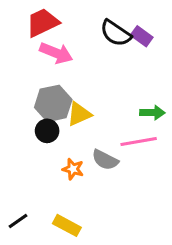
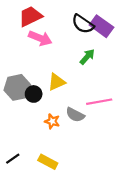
purple rectangle: (142, 36) -> (101, 26), size x1.5
gray hexagon: (53, 103) -> (17, 87), moved
green arrow: (152, 113) -> (87, 57), moved, turned -49

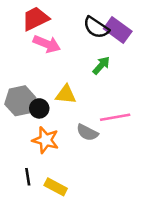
yellow triangle: (57, 82) -> (66, 95), turned 30
orange star: (52, 121) -> (46, 140), moved, size x1.5
black line: (13, 159) -> (28, 177), moved, turned -64

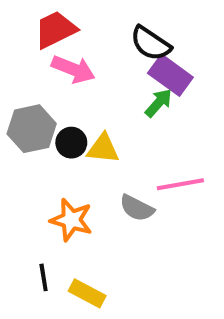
purple rectangle: (118, 30) -> (170, 75), moved
gray hexagon: (20, 101) -> (32, 129), moved
black circle: (39, 108) -> (71, 143), moved

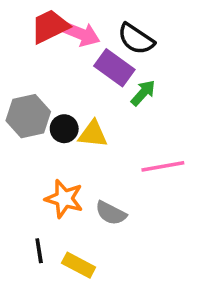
pink arrow: (73, 69) -> (80, 34), moved
purple rectangle: (170, 75) -> (114, 68), moved
gray semicircle: (137, 208) -> (111, 213), moved

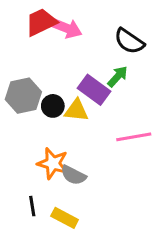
black semicircle: (136, 39) -> (129, 41), moved
purple rectangle: (114, 68) -> (94, 90), moved
gray semicircle: (111, 213) -> (73, 175), moved

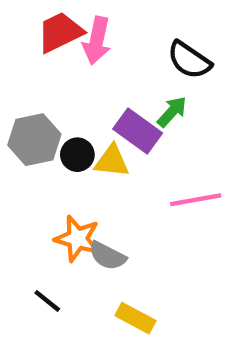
pink arrow: (66, 28) -> (97, 41), turned 80
black line: (32, 206) -> (47, 301), turned -42
yellow rectangle: (65, 218) -> (135, 318), moved

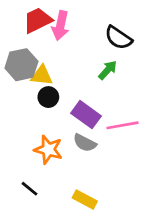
purple rectangle: (138, 131) -> (86, 115), moved
gray hexagon: (34, 140) -> (21, 65), moved
yellow triangle: (112, 161) -> (42, 75), moved
gray semicircle: (107, 256) -> (85, 143), moved

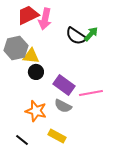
black semicircle: (118, 38) -> (76, 36), moved
green arrow: (108, 70) -> (91, 34), moved
yellow rectangle: (85, 199) -> (57, 136), moved

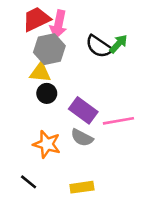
gray hexagon: (16, 48) -> (49, 49), moved
yellow rectangle: (57, 136) -> (82, 187), moved, turned -36

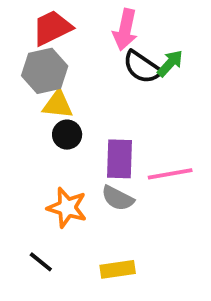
pink arrow: (58, 24) -> (125, 30), moved
gray hexagon: (49, 49) -> (45, 71), moved
purple rectangle: (83, 110) -> (120, 159), turned 56

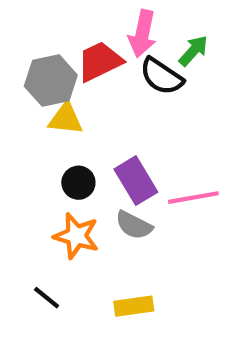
red trapezoid: (52, 28) -> (100, 61), moved
green arrow: (170, 63) -> (193, 51), moved
black circle: (67, 135) -> (78, 183), moved
purple rectangle: (120, 159) -> (136, 181), turned -33

